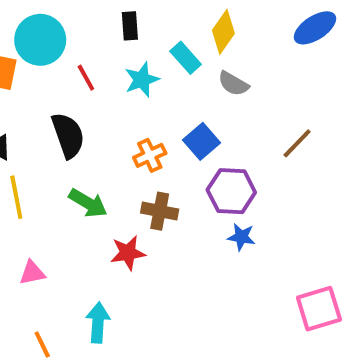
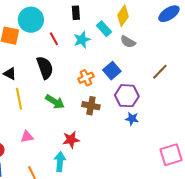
red star: (128, 253) -> (71, 140), moved

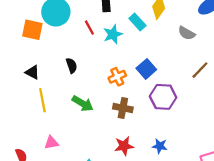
red line: (54, 39) -> (89, 28), moved
gray semicircle: (128, 42) -> (187, 33), moved
black semicircle: (45, 68) -> (71, 66), size x0.6
blue star: (132, 119) -> (160, 146), moved
red star: (71, 140) -> (124, 146), moved

